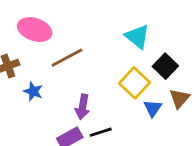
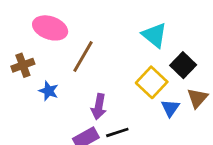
brown line: (67, 58) -> (83, 57), turned -32

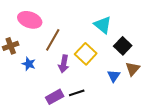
yellow square: (152, 82) -> (86, 54), moved
purple arrow: (99, 107) -> (64, 64), moved

